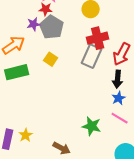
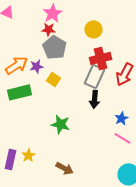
purple star: (34, 24) -> (36, 66), moved
black arrow: (118, 79) -> (94, 99), moved
green star: (92, 126) -> (60, 124), moved

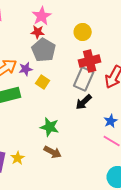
black arrow: (94, 99) -> (84, 102), turned 42
brown arrow: (64, 168) -> (53, 152), moved

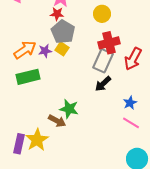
yellow square: (43, 82) -> (62, 49), moved
brown arrow: (53, 152) -> (57, 121), moved
yellow star: (18, 158) -> (37, 140), size x1.6

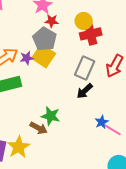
red star: (57, 14) -> (52, 21), moved
red cross: (109, 43) -> (91, 34), moved
yellow square: (62, 49) -> (44, 56), size x1.6
blue star: (130, 103) -> (102, 122), moved

